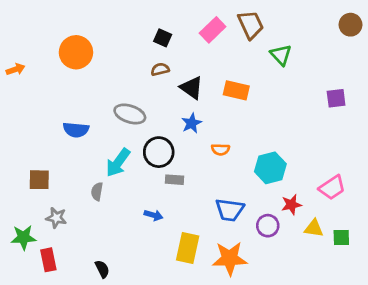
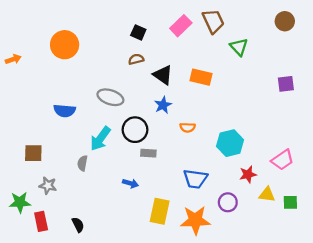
brown circle: (350, 25) -> (285, 21), moved
purple circle: (268, 226) -> (228, 202), moved
black semicircle: (102, 269) -> (78, 225), moved

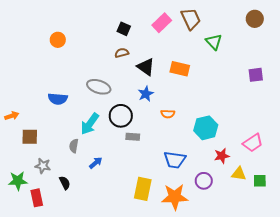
orange circle: (65, 45) -> (58, 40), size x0.6
orange arrow: (13, 59) -> (12, 116), moved
blue arrow: (131, 183) -> (96, 163), moved, turned -56
black semicircle: (78, 225) -> (65, 183), moved

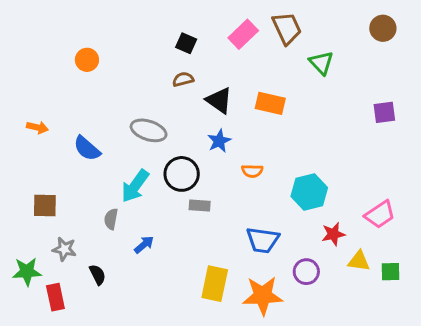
blue semicircle: (58, 99) -> (87, 148), turned 36
orange arrow: (12, 116) -> (37, 127), moved, turned 32

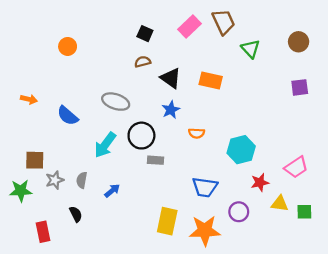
brown circle: (383, 28) -> (299, 42), moved
gray semicircle: (111, 219) -> (82, 180), moved
gray star: (64, 249) -> (55, 180), moved, turned -30
green star: (27, 272) -> (21, 191), moved

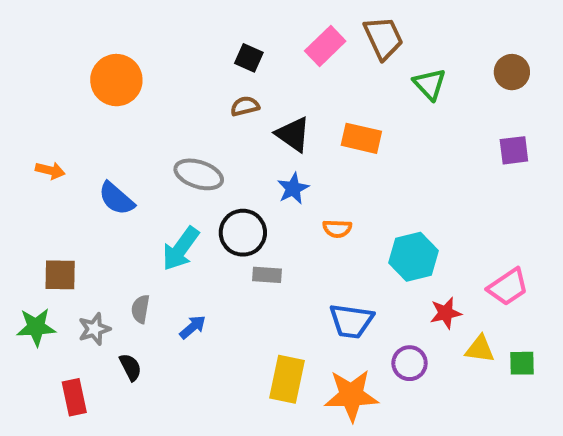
orange circle: (68, 46) -> (116, 80), size x1.6
gray star: (55, 180) -> (94, 329), moved

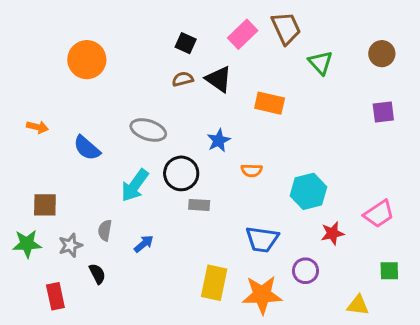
black triangle: (293, 134) -> (219, 79), moved
yellow triangle: (480, 349) -> (358, 305), moved

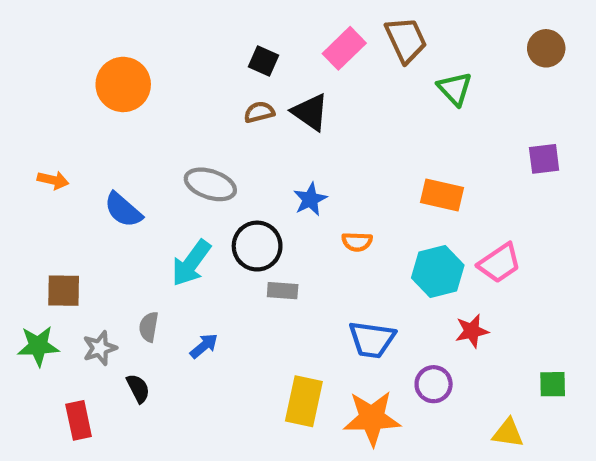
brown circle: (382, 54) -> (546, 48), moved
orange rectangle: (270, 103) -> (442, 195), moved
pink trapezoid: (379, 214) -> (499, 263), moved

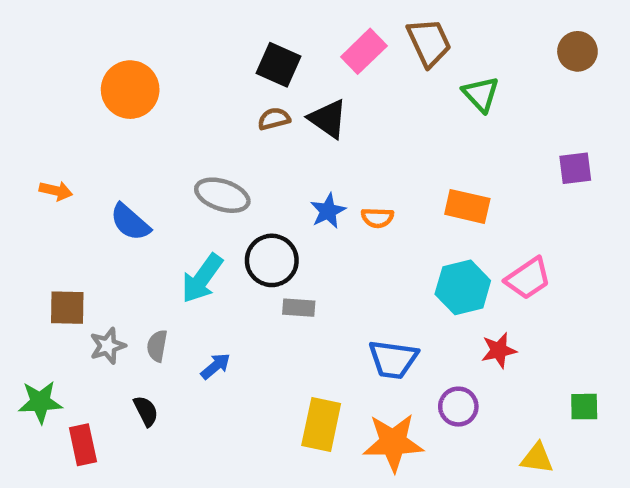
black square: (263, 61) -> (278, 65), size x1.4
orange semicircle: (357, 242) -> (377, 218), moved
green star: (38, 346) -> (40, 402), moved
gray star: (100, 348) -> (108, 346), moved

